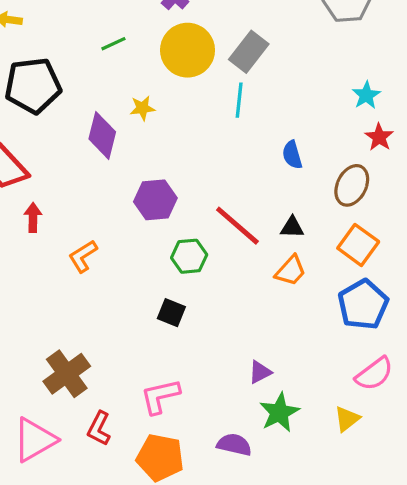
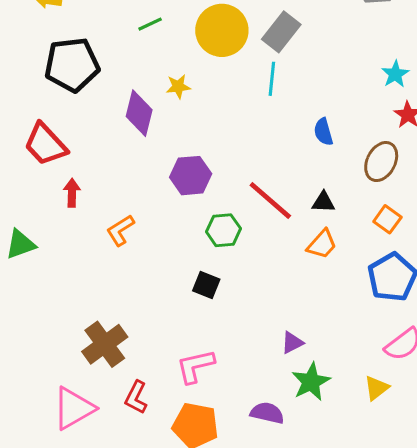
orange square: (358, 245) -> (387, 219), size x0.7

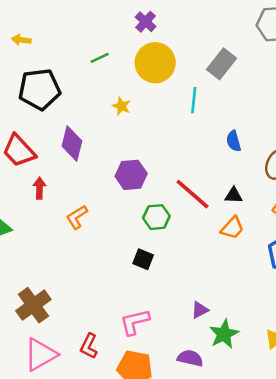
gray rectangle: (281, 32) -> (222, 64), moved
yellow star: (178, 87) -> (121, 106), turned 30
purple diamond: (139, 113) -> (72, 144), moved
purple triangle: (292, 343) -> (200, 310), moved
brown cross: (105, 344) -> (33, 305), moved

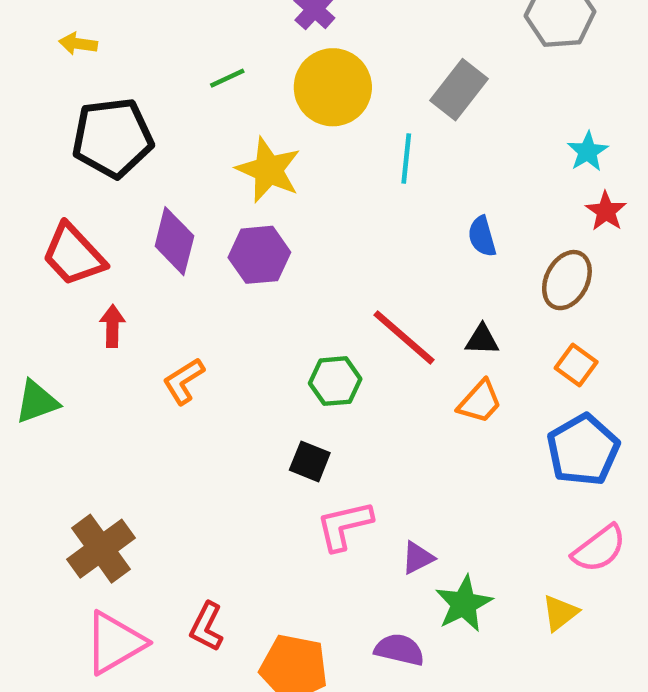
yellow star: (121, 106) -> (269, 170), size x1.8
purple hexagon: (131, 175) -> (259, 255), moved
pink L-shape: (135, 322) -> (344, 526), moved

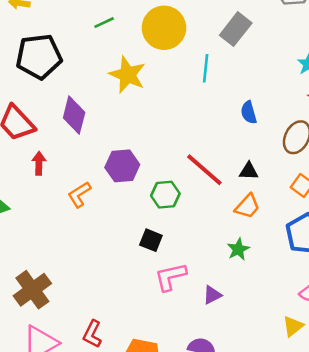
purple hexagon: (259, 255) -> (122, 166), moved
green star: (464, 604) -> (238, 249), moved, size x0.7

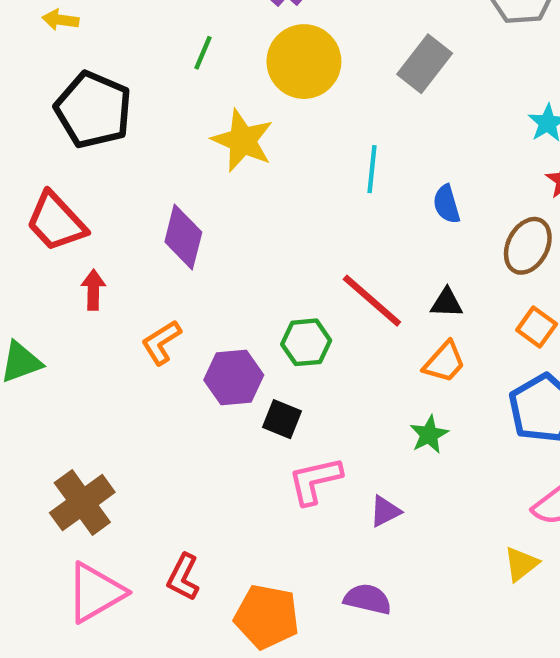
green line: (104, 23) -> (203, 53), turned -42
black pentagon: (39, 56) -> (93, 110), turned 30
cyan line: (206, 68) -> (372, 169), moved
purple diamond: (74, 115) -> (183, 237), moved
purple hexagon: (122, 166) -> (234, 377), moved

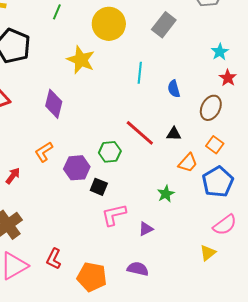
green line: (203, 53) -> (57, 12), moved
red arrow: (93, 290) -> (13, 176), moved, turned 36
orange trapezoid: (444, 362) -> (188, 163), moved

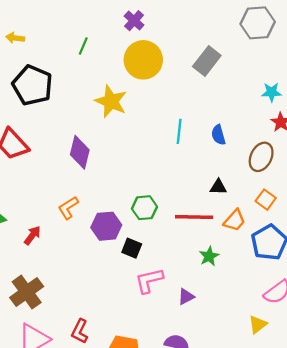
cyan star: (220, 52) -> (271, 92), turned 30
cyan line: (140, 73) -> (179, 131), moved
red line: (140, 133) -> (194, 217), moved, turned -40

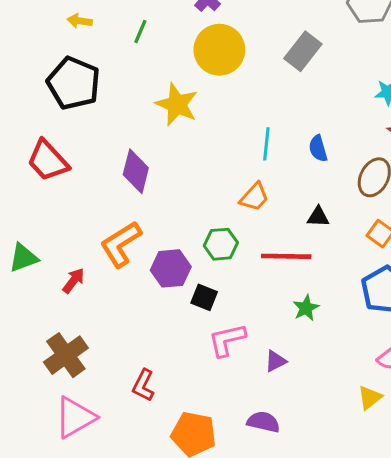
yellow arrow: (15, 38) -> (80, 21), moved
orange L-shape: (68, 208) -> (121, 244), size x1.5
orange trapezoid: (235, 220) -> (254, 197), moved
red L-shape: (80, 331) -> (143, 385), moved

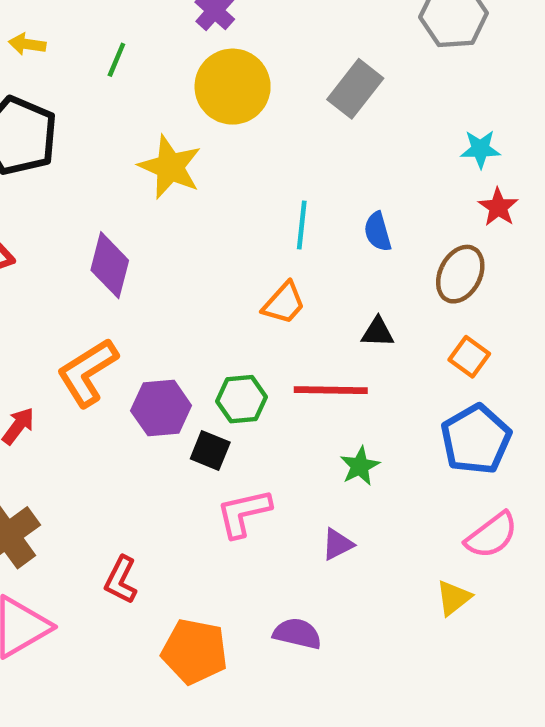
green hexagon: (221, 244) -> (241, 399), moved
purple triangle: (276, 361) -> (337, 544), moved

